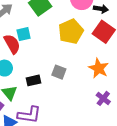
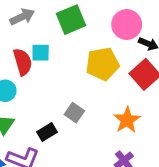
black rectangle: (33, 80) -> (47, 132), moved, turned -32

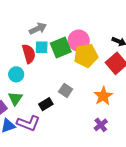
gray arrow: (22, 17) -> (38, 29), moved
green square: (71, 20) -> (61, 47), moved
pink circle: (127, 24) -> (79, 41), moved

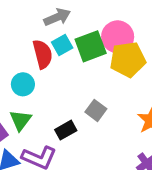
cyan square: (42, 47) -> (62, 45), turned -32

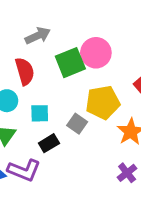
cyan square: (62, 45) -> (40, 113), moved, turned 30
yellow pentagon: (128, 59) -> (103, 102), moved

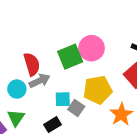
gray arrow: (38, 36) -> (40, 81), moved
cyan square: (40, 113) -> (63, 99), moved

